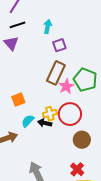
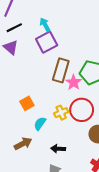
cyan arrow: (48, 27) -> (45, 25), turned -32
purple square: (59, 45) -> (47, 42), moved, size x1.5
black arrow: (45, 123) -> (58, 149), moved

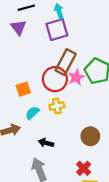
red circle: (82, 110) -> (55, 79), moved

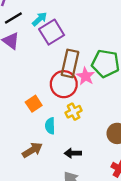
cyan arrow: (59, 11) -> (40, 19), moved, turned 80
cyan semicircle: (32, 113) -> (50, 126), turned -32

